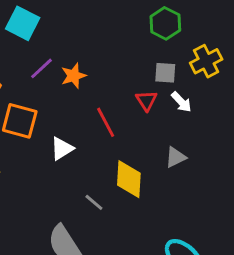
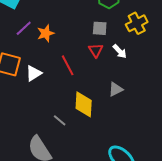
gray square: (165, 73) -> (100, 28), moved
white triangle: (62, 149) -> (34, 73), moved

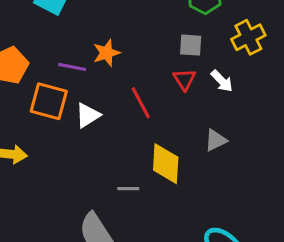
purple line: (24, 28) -> (72, 67), moved, turned 54
gray line: (60, 120) -> (128, 189), turned -40

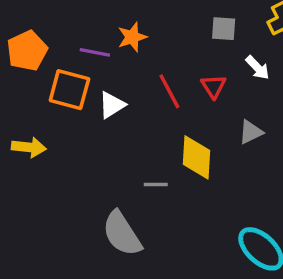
red triangle: (184, 79) -> (213, 86), moved

